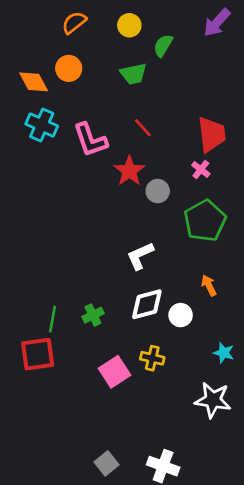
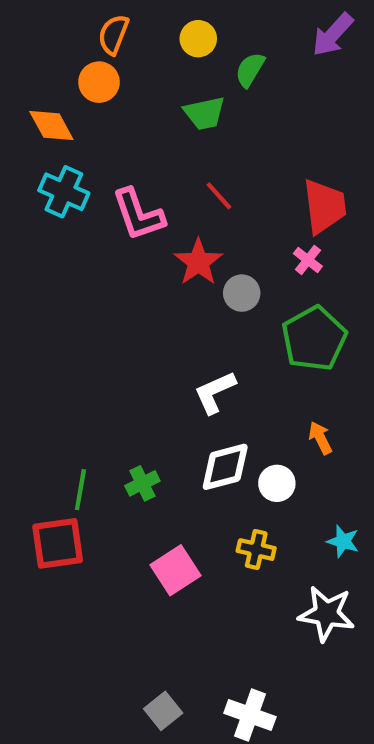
orange semicircle: (74, 23) -> (113, 35), turned -30
orange circle: (69, 68) -> (99, 82), moved
yellow cross: (152, 358) -> (256, 550), moved

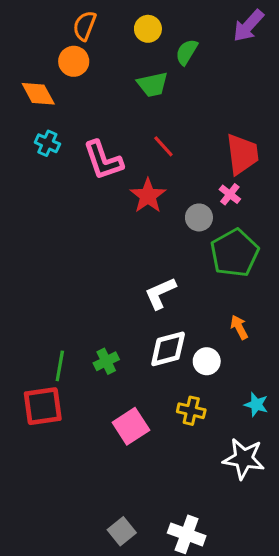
cyan cross: (64, 192) -> (47, 143), size x0.7
gray circle: (242, 293) -> (199, 217), moved

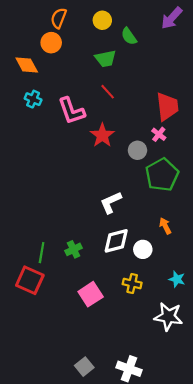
green semicircle: (187, 52) -> (129, 36), turned -66
red line: (163, 146) -> (108, 92), moved
red square: (43, 406) -> (30, 280), turned 32

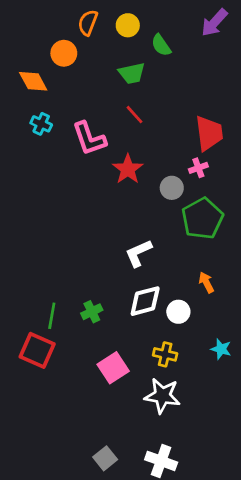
orange semicircle: (59, 18) -> (88, 23), moved
pink cross: (159, 134) -> (198, 168), turned 32
white star: (168, 317) -> (162, 396), moved

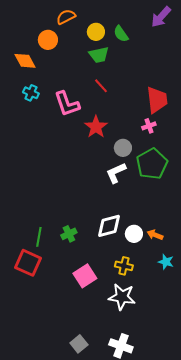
orange semicircle: (88, 23) -> (66, 17), turned 42
yellow circle: (128, 25) -> (96, 32), moved
gray circle: (172, 188) -> (123, 148), moved
white L-shape: (138, 253) -> (116, 173), moved
orange arrow: (206, 282) -> (155, 235), moved, turned -42

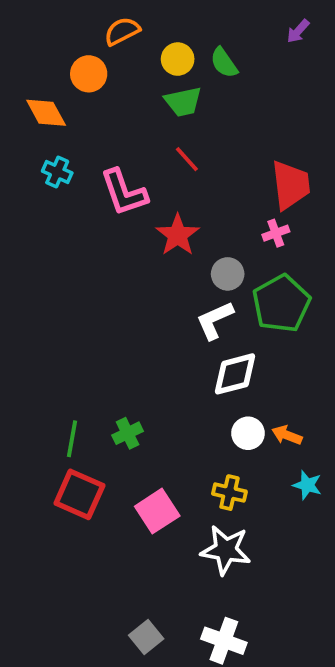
purple arrow: (161, 17) -> (298, 31), size x0.6
white diamond: (109, 226) -> (235, 374), moved
red square: (28, 263) -> (79, 494), moved

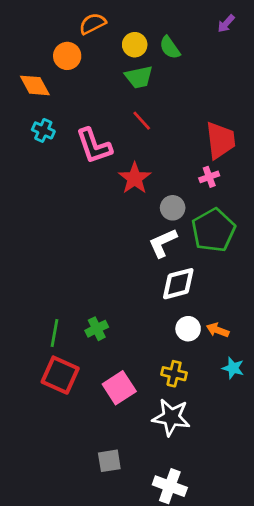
gray square: (146, 637) -> (109, 461), moved, turned 30

